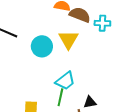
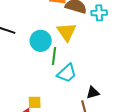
green line: (60, 97) -> (54, 56), moved

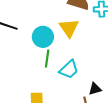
green line: (54, 56) -> (47, 58), moved

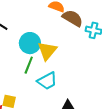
yellow triangle: (69, 28) -> (47, 51), moved

